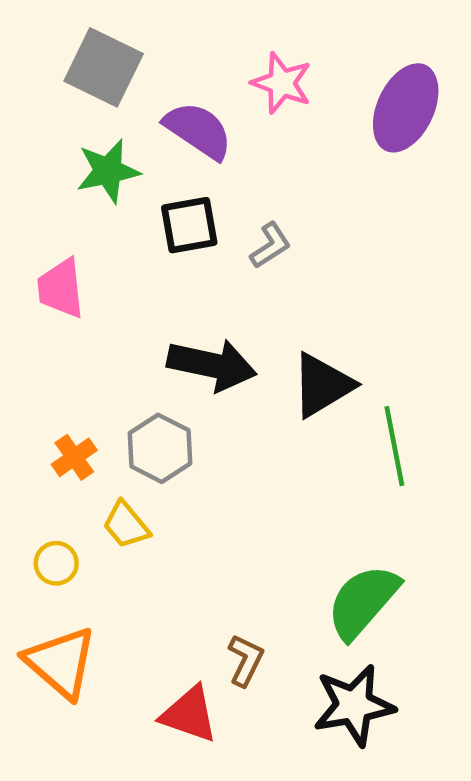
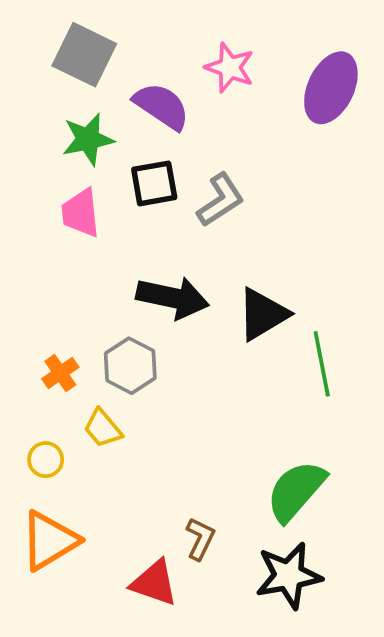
gray L-shape: (270, 245) -> (220, 200), size x1.4
pink trapezoid: (61, 288) -> (81, 213), moved
orange triangle: (61, 662) -> (49, 541), turned 48

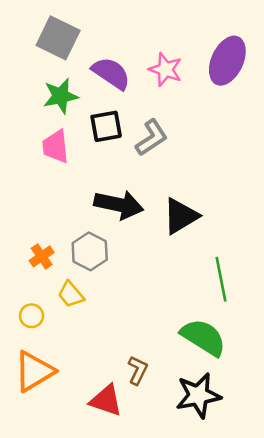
pink star: (230, 68) -> (165, 69), moved
green line: (322, 364) -> (221, 279), moved
green semicircle: (296, 491) -> (203, 337), turned 81

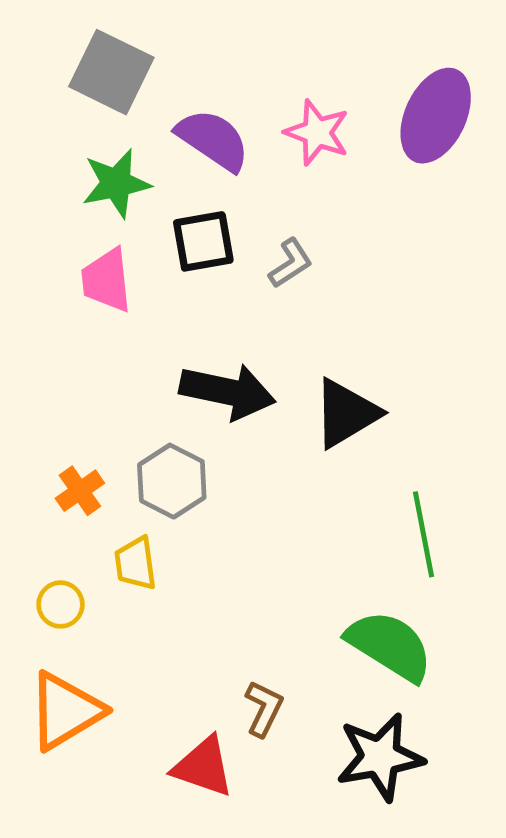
gray L-shape: (152, 138) -> (290, 263), size x0.7
yellow trapezoid: (71, 294) -> (136, 563), turned 32

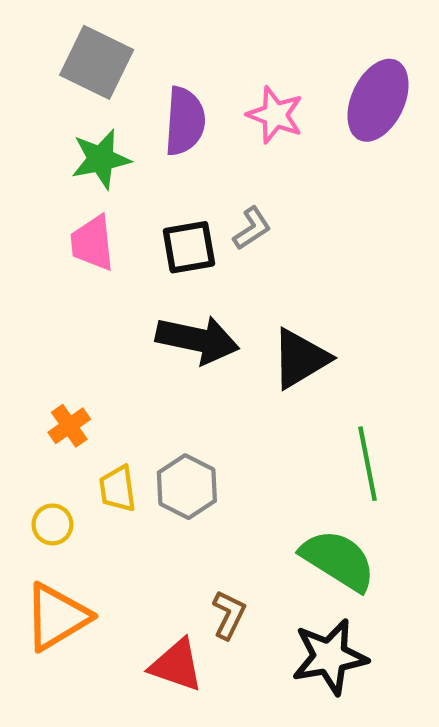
purple semicircle: (213, 140) -> (185, 121), turned 60
black square: (203, 241) -> (189, 247), moved
gray hexagon: (172, 481) -> (187, 487), moved

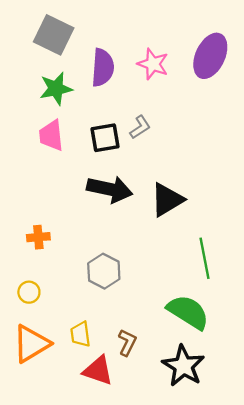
orange cross: (69, 426) -> (38, 237), turned 30
yellow trapezoid: (118, 489) -> (80, 334), moved
black star: (330, 657) -> (183, 366), turned -30

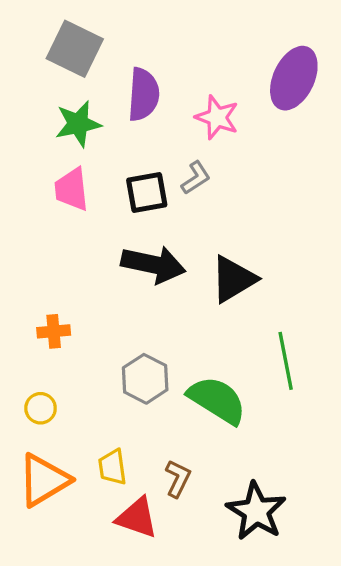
pink star: (153, 64) -> (217, 117), moved
green semicircle: (188, 312) -> (217, 400), moved

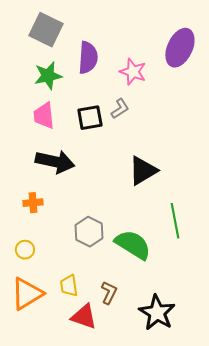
black arrow: (153, 264) -> (55, 162), moved

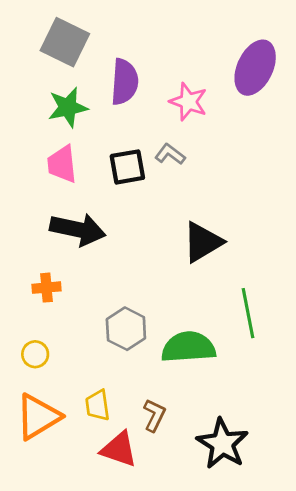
gray L-shape: (120, 109) -> (170, 154), turned -110
green semicircle: (133, 245) -> (188, 347), turned -36

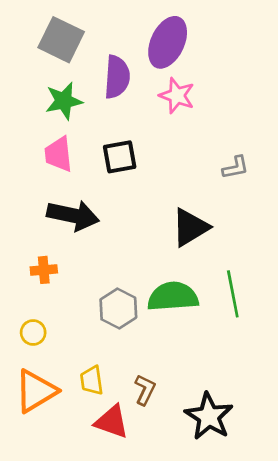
purple ellipse: (255, 68) -> (168, 42), moved
gray L-shape: (170, 154) -> (235, 167), moved, turned 132
green semicircle: (188, 347) -> (173, 297), moved

